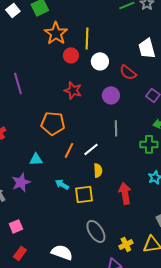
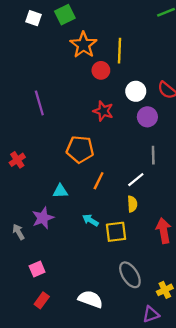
white square: (13, 10) -> (34, 18), turned -32
white circle: (100, 61) -> (136, 91), moved
white line: (91, 149) -> (136, 180), moved

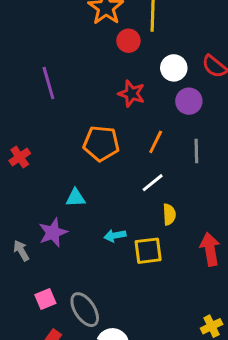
white line: (136, 180) -> (153, 183), moved
orange line: (99, 181) -> (156, 142), moved
cyan arrow: (90, 220) -> (115, 236), turned -42
gray ellipse: (130, 275) -> (85, 310), moved

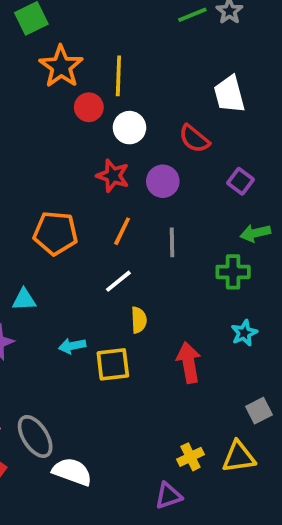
white circle: (174, 68) -> (129, 128), moved
red star: (131, 94) -> (113, 176), moved

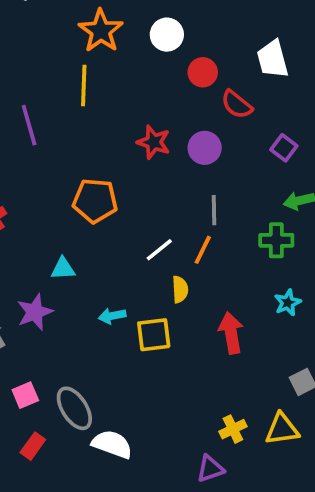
yellow line: (118, 76) -> (84, 86), moved
red circle: (89, 107) -> (203, 72), moved
white circle: (129, 128) -> (167, 35), moved
orange line: (122, 231) -> (203, 250), moved

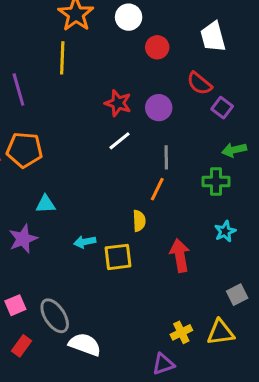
red semicircle: (237, 104) -> (199, 83), moved
orange pentagon: (95, 201) -> (24, 150), moved
white line: (159, 250) -> (119, 141), moved

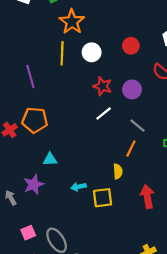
white circle: (129, 17) -> (92, 52), moved
gray line: (166, 157) -> (137, 126), turned -49

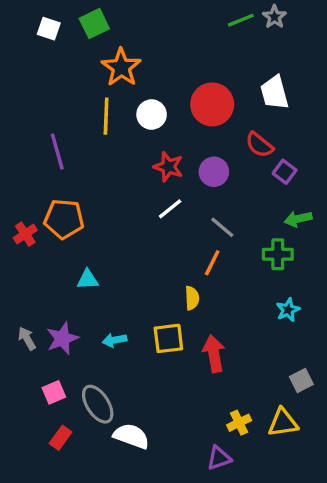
red circle: (131, 46) -> (212, 104), size x1.6
purple star: (34, 185) -> (62, 338), moved
cyan arrow: (78, 187) -> (114, 340), moved
red arrow: (147, 197) -> (214, 354), moved

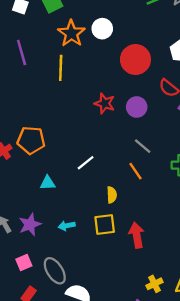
white circle: (152, 115) -> (102, 29), moved
purple line: (57, 152) -> (22, 52), moved
white line: (170, 209) -> (86, 163), moved
orange line: (212, 263) -> (135, 171), turned -60
yellow semicircle: (192, 298) -> (112, 195), moved

